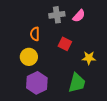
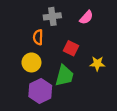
gray cross: (57, 15) -> (52, 16), moved
green trapezoid: (77, 83) -> (64, 76), moved

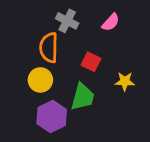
gray cross: (52, 16) -> (67, 21), turned 35
orange semicircle: (38, 37) -> (49, 48), size x1.5

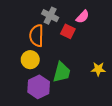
red square: (91, 62) -> (68, 31), moved
yellow star: (125, 81) -> (98, 69), moved

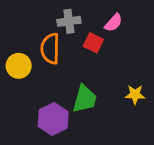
gray cross: (50, 16) -> (69, 21), turned -35
yellow circle: (30, 60) -> (19, 66), moved

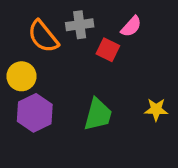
orange semicircle: (50, 49) -> (43, 36), moved, turned -40
purple hexagon: (53, 119) -> (35, 113), moved

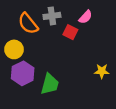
green trapezoid: (98, 115) -> (50, 84), moved

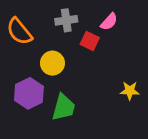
orange semicircle: (28, 23) -> (19, 31), moved
yellow circle: (14, 49) -> (52, 63), moved

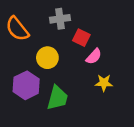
pink semicircle: (109, 22) -> (94, 56), moved
yellow star: (130, 91) -> (104, 83), moved

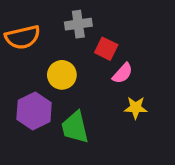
orange semicircle: (17, 29) -> (23, 37), turned -64
green trapezoid: (57, 98) -> (75, 127), turned 152

